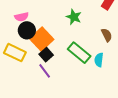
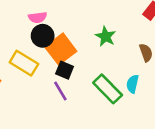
green star: (74, 17) -> (106, 36), moved
green rectangle: (79, 53) -> (108, 89), moved
black square: (46, 55) -> (65, 70), turned -32

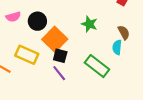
pink semicircle: (38, 17) -> (13, 17), moved
black circle: (43, 36) -> (37, 21), moved
cyan semicircle: (133, 84) -> (117, 47), moved

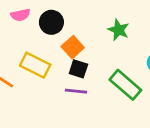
orange square: (55, 39) -> (73, 47), size x0.7
purple line: (59, 73) -> (76, 91), turned -49

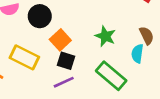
green star: (119, 30) -> (105, 36), moved
purple line: (76, 91) -> (64, 82), turned -30

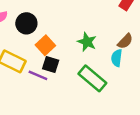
brown semicircle: (147, 36) -> (125, 41), turned 70
purple line: (64, 82) -> (38, 75), moved, turned 48

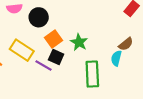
green star: (87, 42) -> (79, 42), moved
green rectangle: (92, 78) -> (92, 74), turned 40

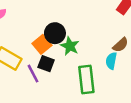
black circle: (39, 17) -> (55, 33), moved
purple line: (43, 65) -> (33, 74), turned 36

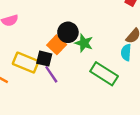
black square: (46, 64) -> (44, 59), moved
green rectangle: (86, 80) -> (104, 74), turned -44

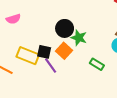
orange square: (57, 45) -> (64, 51), moved
green rectangle: (104, 74) -> (97, 64), size x0.6

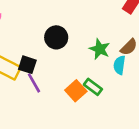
green star: (79, 38) -> (100, 49), moved
orange square: (64, 51) -> (76, 91), moved

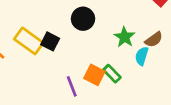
purple line: (34, 83) -> (72, 86), moved
orange square: (76, 91) -> (94, 75), turned -30

